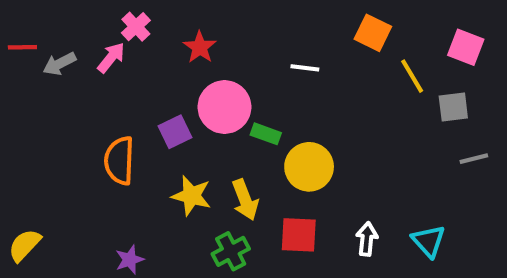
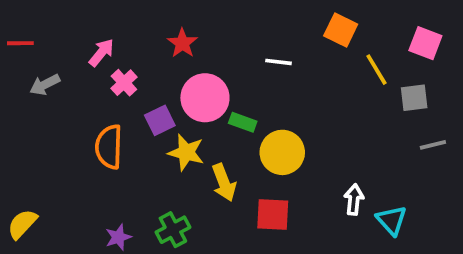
pink cross: (136, 27) -> (124, 83), moved
gray arrow: (60, 64) -> (45, 85), moved
yellow star: (191, 196) -> (186, 152), moved
white arrow: (367, 239) -> (354, 200), moved
green cross: (231, 251) -> (173, 230), moved

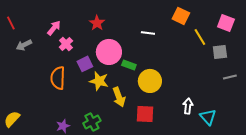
red line: (20, 43) -> (11, 23), turned 64

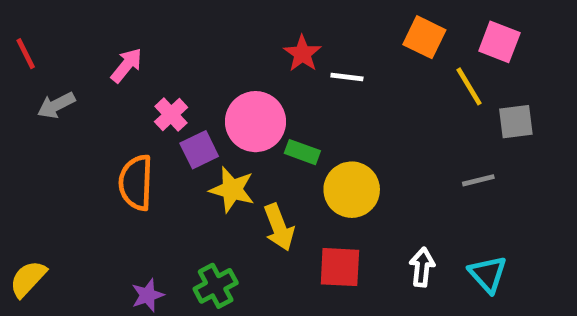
red star: (97, 23) -> (302, 54), moved
pink square: (226, 23) -> (499, 42), moved
pink cross: (66, 44) -> (171, 115), moved
gray line: (230, 77) -> (478, 180), moved
white arrow: (188, 106) -> (422, 267), moved

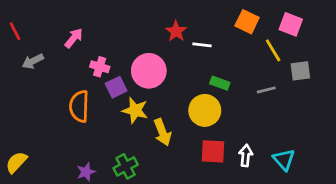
pink cross: (171, 115) -> (100, 67), turned -30
green rectangle: (302, 152) -> (220, 83), moved
gray line: (478, 180) -> (266, 90), moved
red square: (340, 267) -> (213, 151), moved

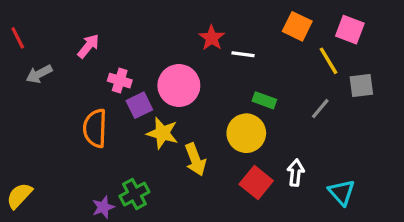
gray line: (266, 90) -> (320, 109), turned -36
red square: (213, 151) -> (256, 183), turned 36
white arrow: (246, 155) -> (296, 173), moved
green cross: (126, 166) -> (134, 194), moved

